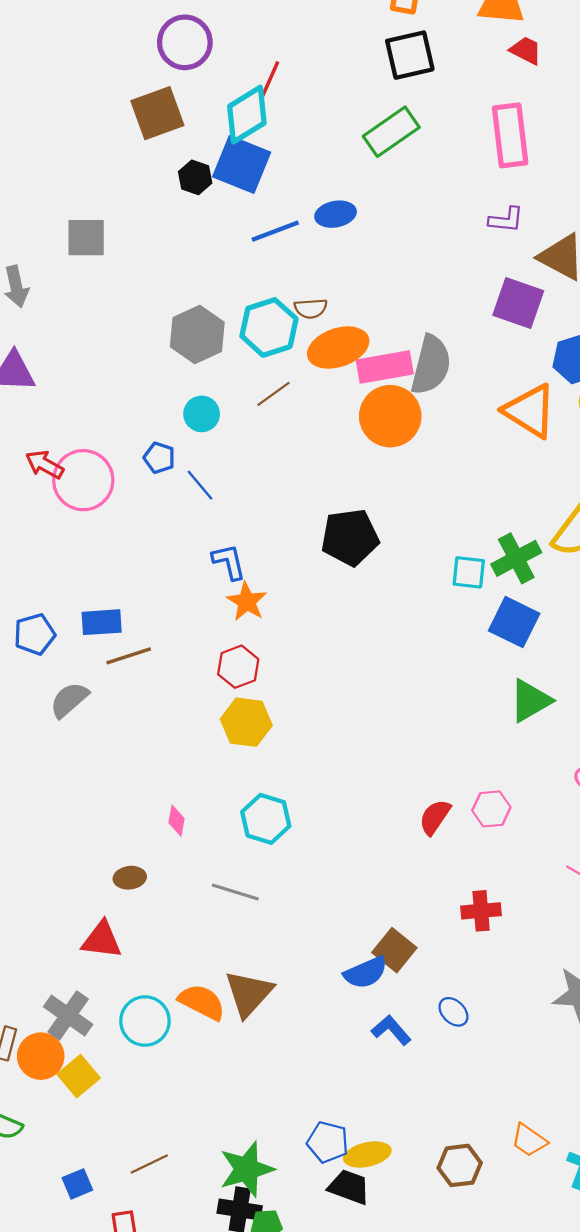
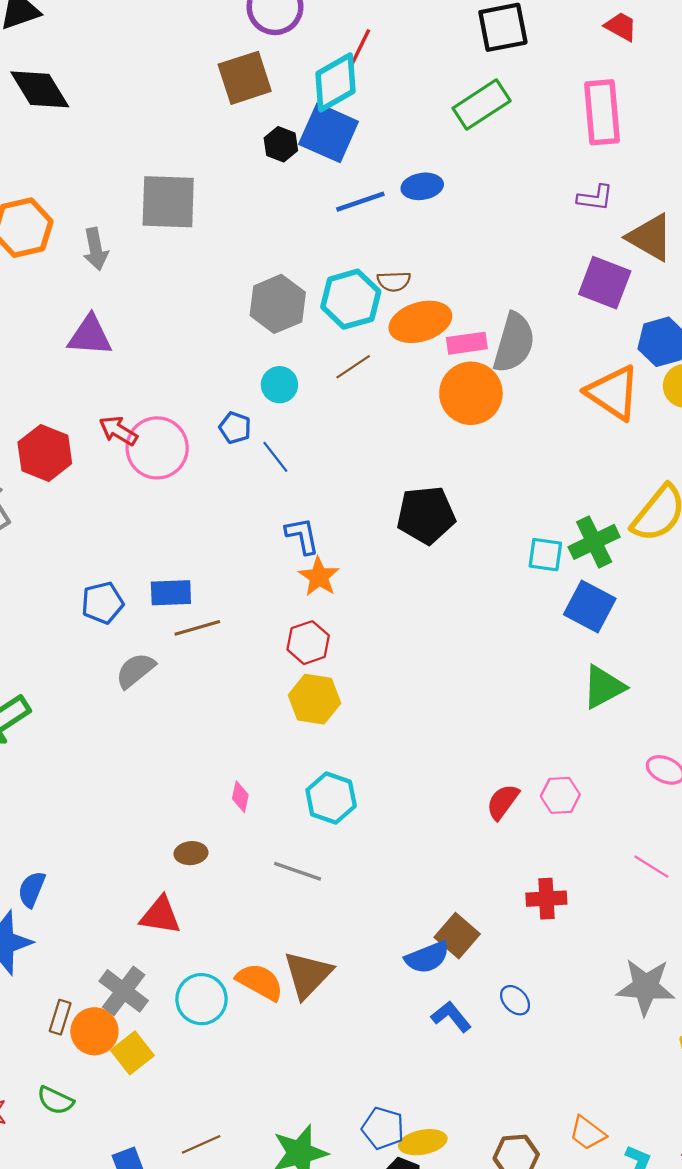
gray square: (86, 238) -> (168, 202), size x1.4
pink rectangle: (385, 367) -> (467, 343), size x0.7

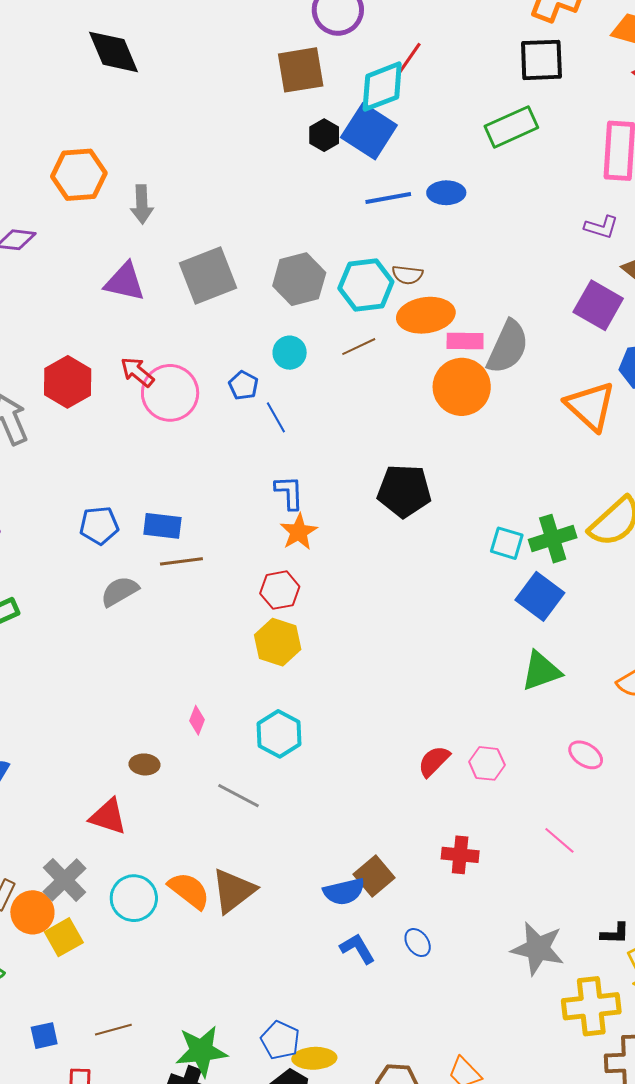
gray square: (168, 202) -> (208, 276), moved, turned -32

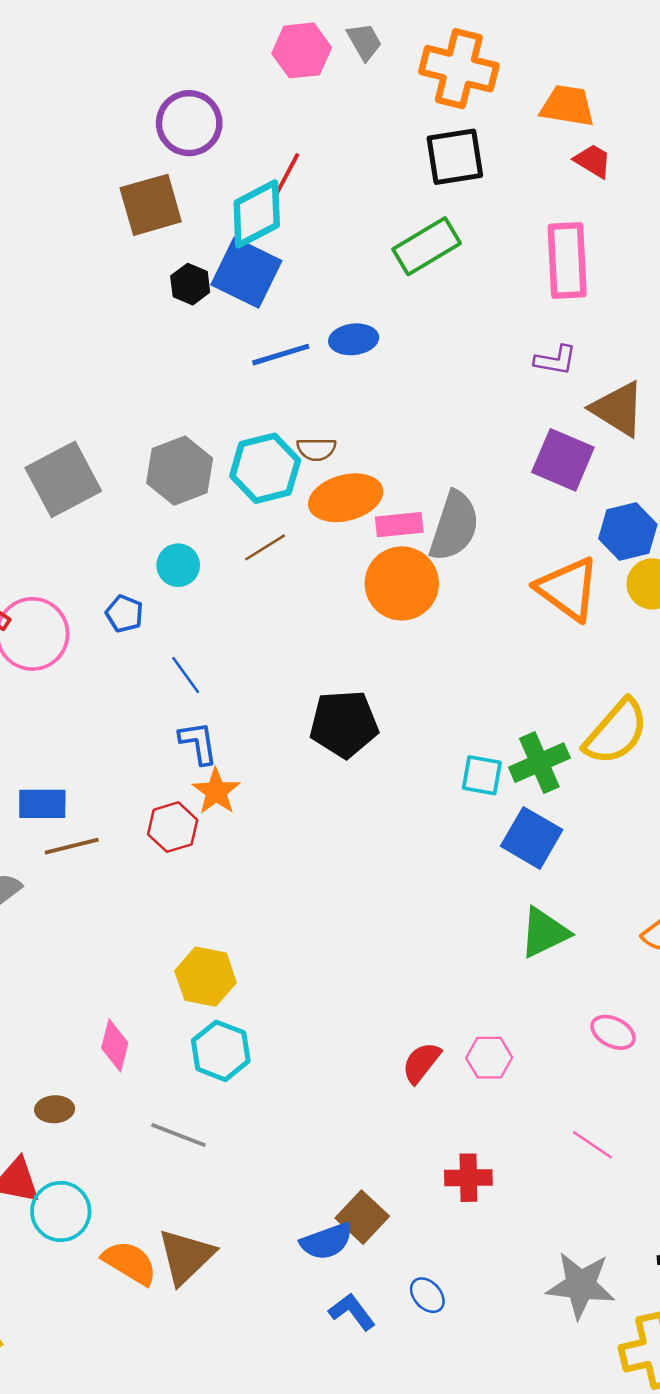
blue line: (276, 417) -> (186, 675), moved
red hexagon: (280, 590) -> (173, 827), moved
yellow hexagon: (278, 642) -> (206, 977), moved
pink diamond: (197, 720) -> (115, 1045), size x1.4
cyan circle: (134, 898) -> (61, 1211), moved

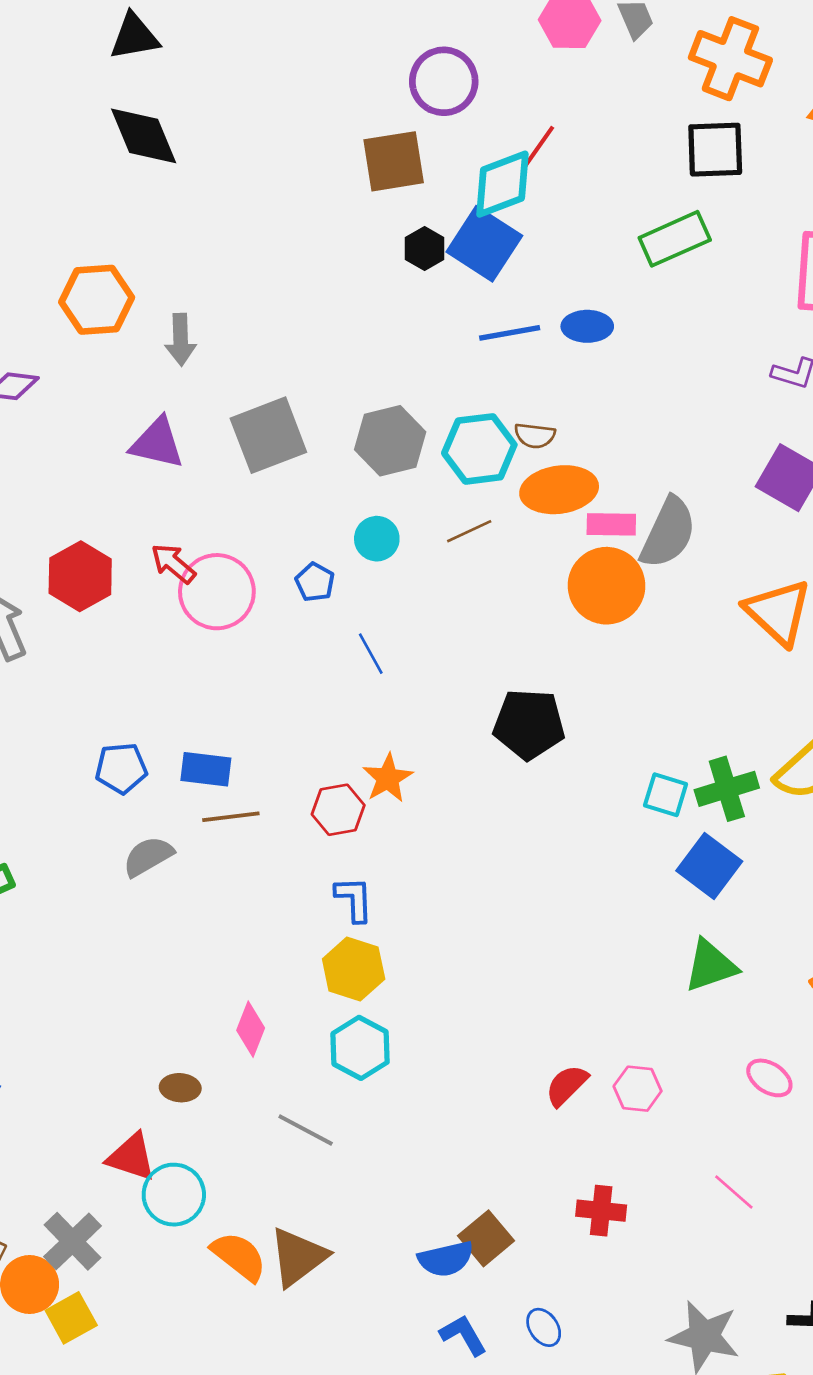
blue L-shape: (198, 743) -> (354, 899), moved

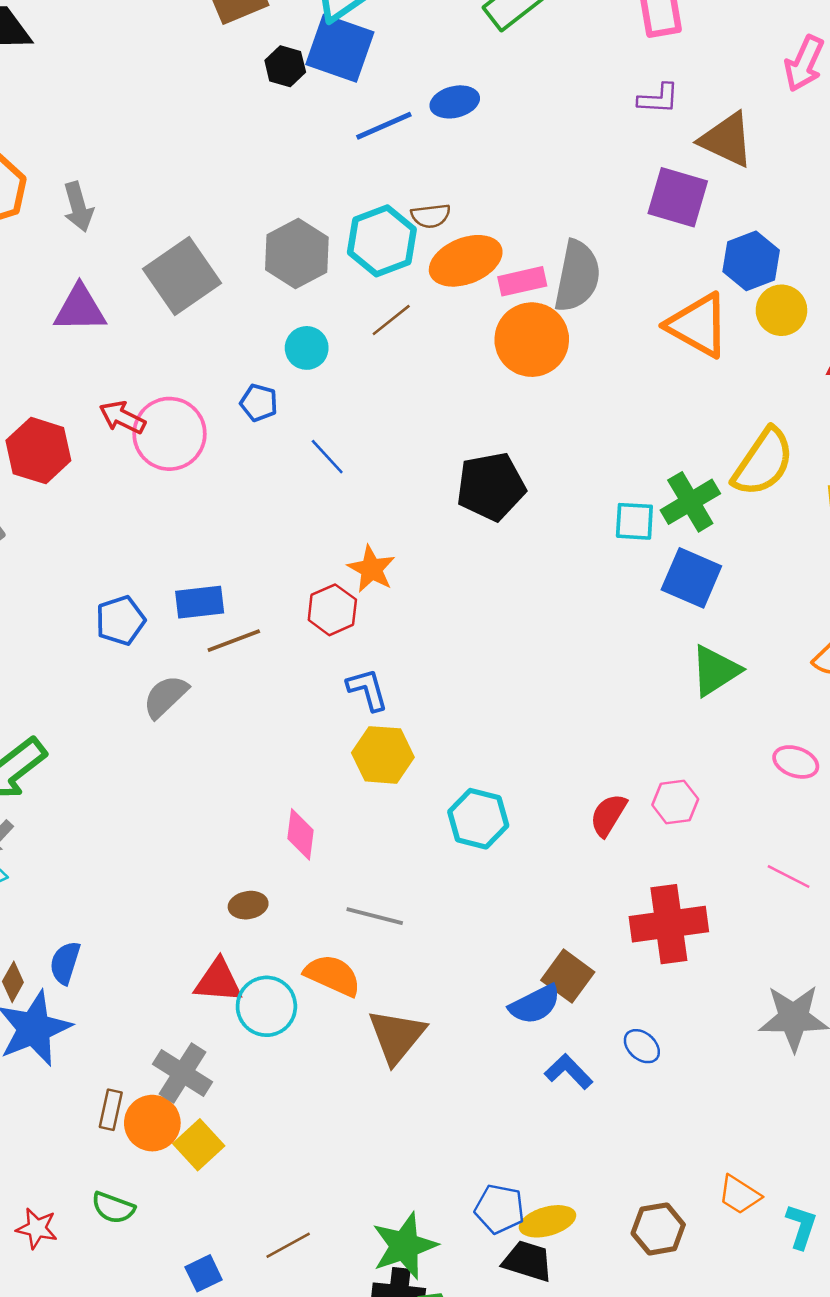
cyan hexagon: (360, 1048) -> (478, 819), moved
red cross: (601, 1211) -> (669, 924), size x1.6
orange semicircle: (239, 1256) -> (333, 975), moved

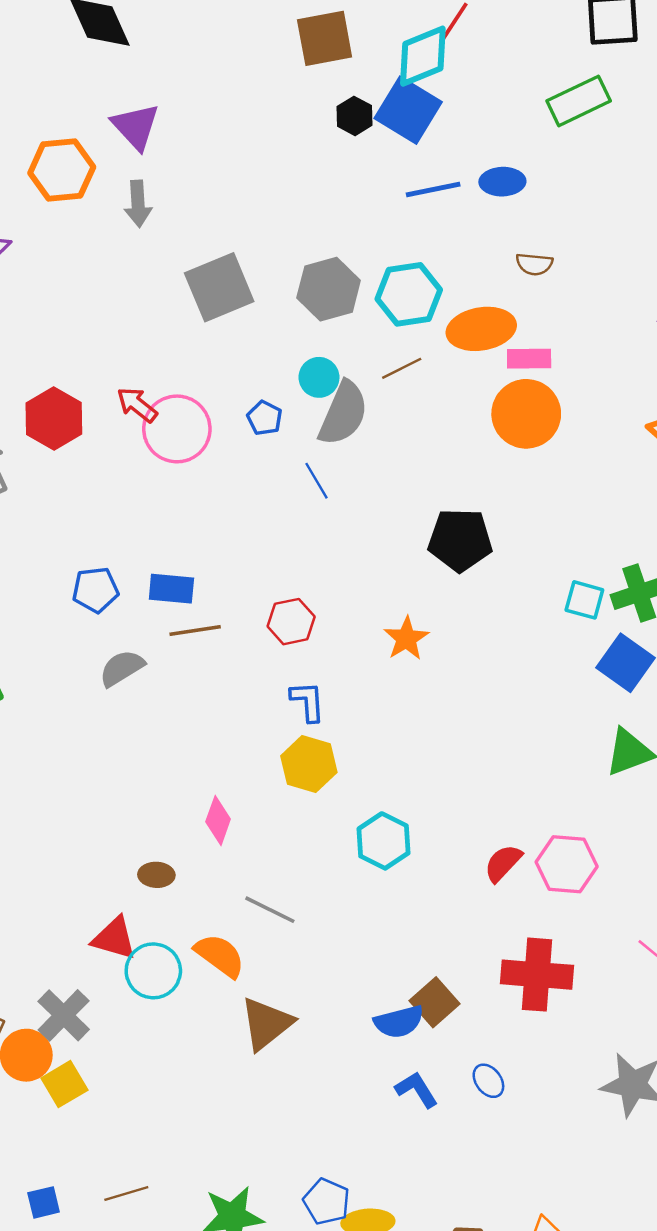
brown semicircle: (431, 216) -> (534, 264), moved
gray semicircle: (577, 276) -> (343, 413), moved
purple triangle: (80, 309) -> (136, 126), moved, turned 36
orange star: (371, 569) -> (406, 638), moved
pink hexagon: (675, 802) -> (567, 864), size x1.4

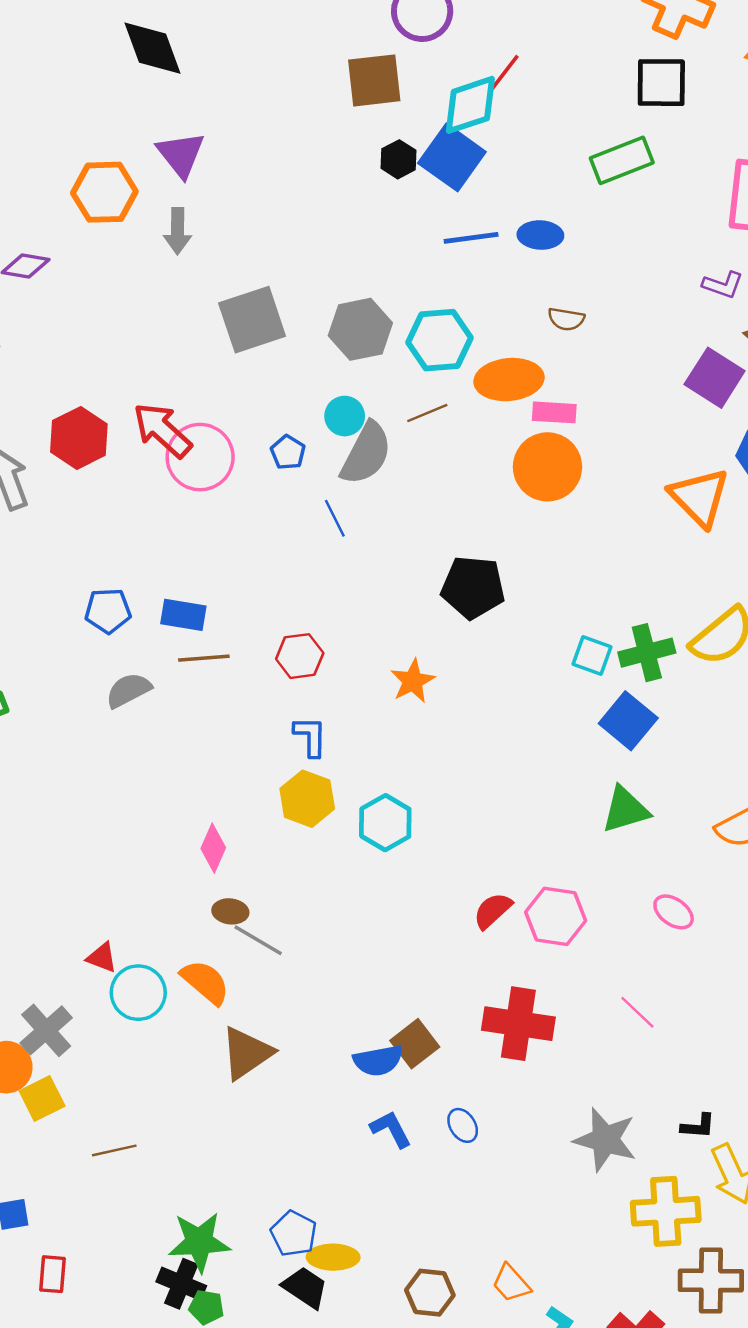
red arrow: (137, 405) -> (162, 430), size x1.5
cyan hexagon: (384, 841) -> (385, 823), moved
brown ellipse: (156, 875) -> (230, 911), moved
red triangle: (114, 938) -> (102, 958), size x0.7
brown line: (126, 1193) -> (114, 1150), moved

